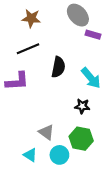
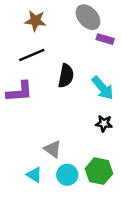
black star: (82, 106) -> (104, 123), moved
green hexagon: (81, 139) -> (99, 171), moved

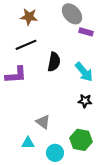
cyan triangle: (34, 175) -> (28, 143), turned -32
cyan circle: (67, 175) -> (55, 153), moved

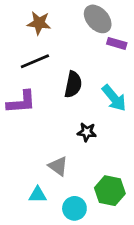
black star: (85, 101) -> (87, 132), moved

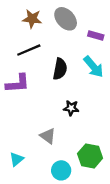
gray ellipse: (98, 19) -> (66, 19), moved
cyan arrow: (114, 98) -> (93, 67), moved
cyan triangle: (38, 195) -> (17, 159), moved, turned -40

